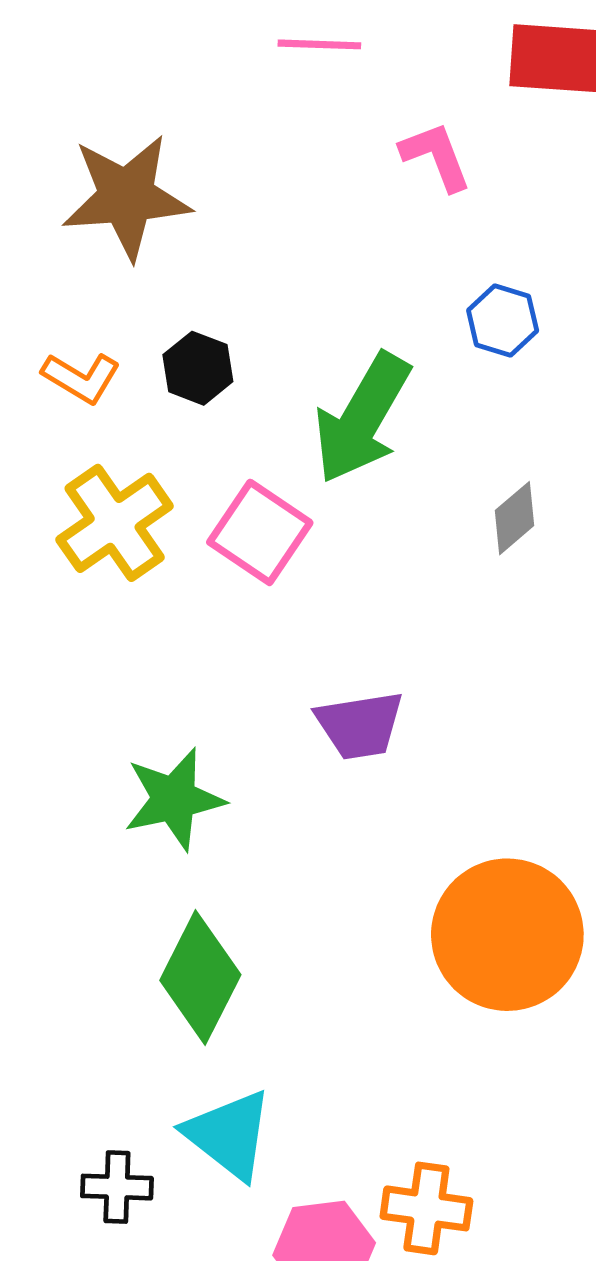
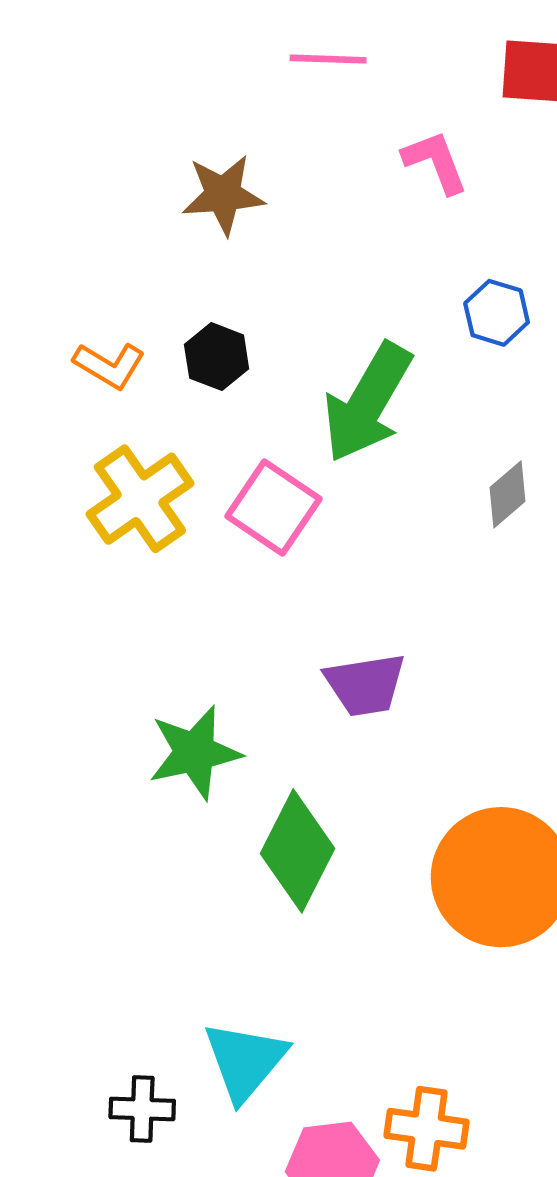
brown star: (126, 197) -> (223, 195), moved, size x0.7
green diamond: (200, 978) -> (297, 851), moved
cyan triangle: (229, 1135) -> (245, 1061), turned 32

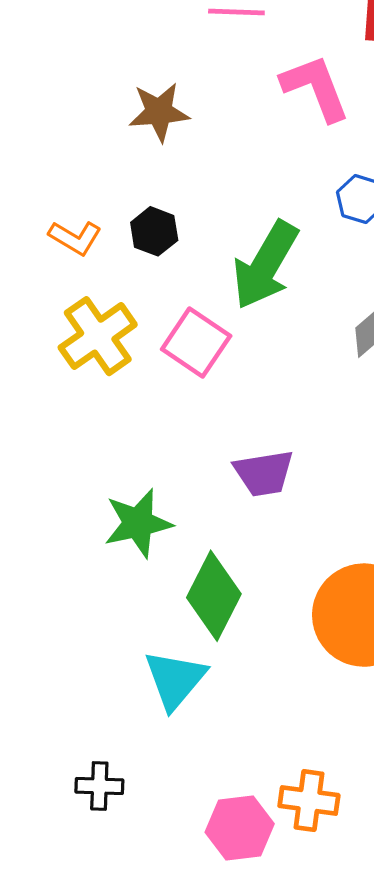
pink L-shape: (435, 162) -> (315, 88), size x1.4
cyan triangle: (245, 1061) -> (175, 680), moved

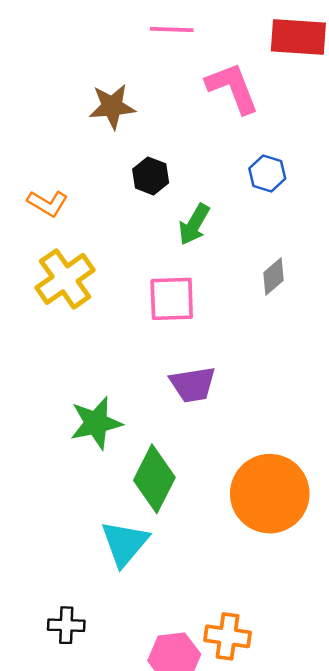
black hexagon: (154, 231) -> (151, 176), moved
green arrow: (265, 265) -> (194, 224), size x0.6
pink square: (196, 343) -> (172, 299), moved, turned -36

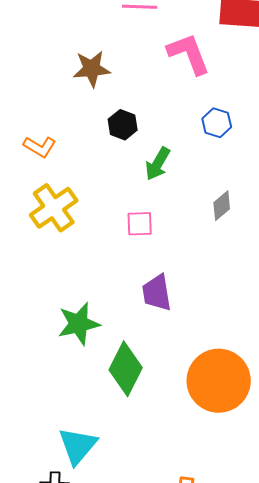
pink square: (172, 299) -> (140, 224), size x0.7
purple trapezoid: (193, 384) -> (157, 293), turned 90
cyan triangle: (125, 543) -> (78, 446), moved

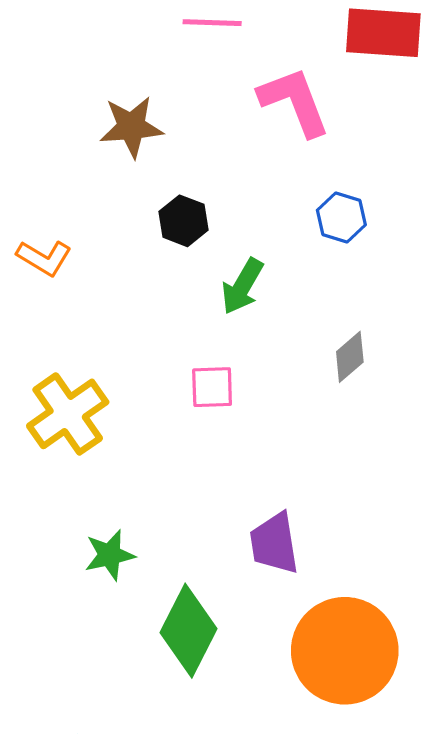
yellow cross: (54, 208) -> (68, 414), moved
purple trapezoid: (157, 293) -> (274, 543), moved
green star: (79, 324) -> (110, 555), size x0.7

